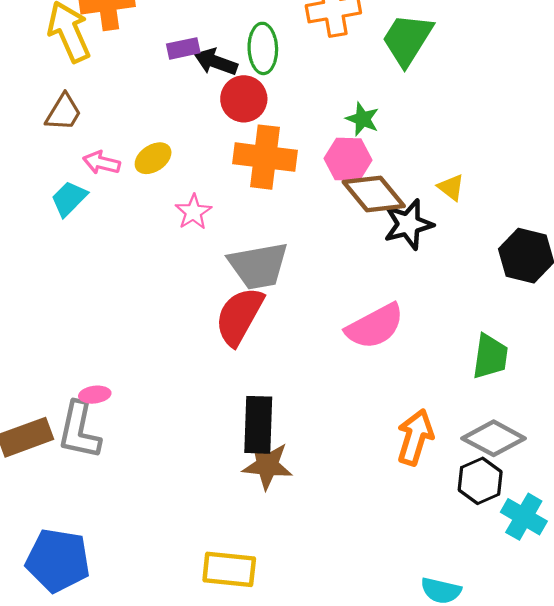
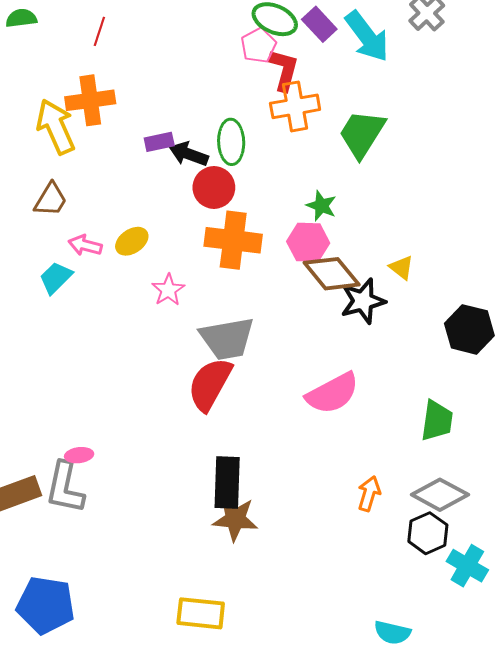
orange arrow: (415, 437) -> (369, 494), size x0.7

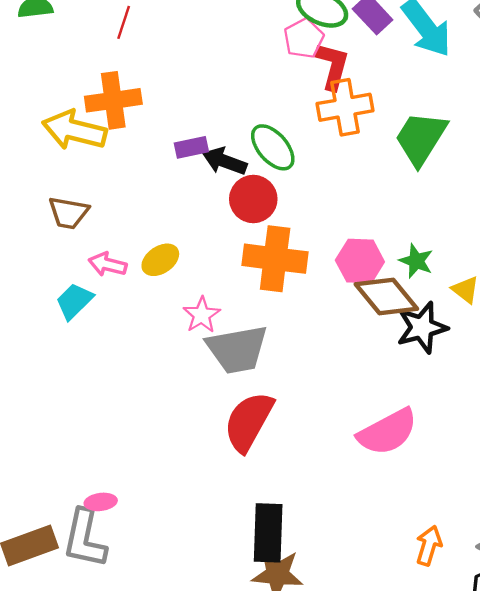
yellow arrow: (56, 127) -> (74, 130), turned -52
green ellipse: (231, 142) -> (273, 147), turned -39
brown trapezoid: (51, 200) -> (69, 213), turned 69
green star: (321, 206) -> (416, 261), moved
gray trapezoid: (227, 339) -> (237, 349), moved

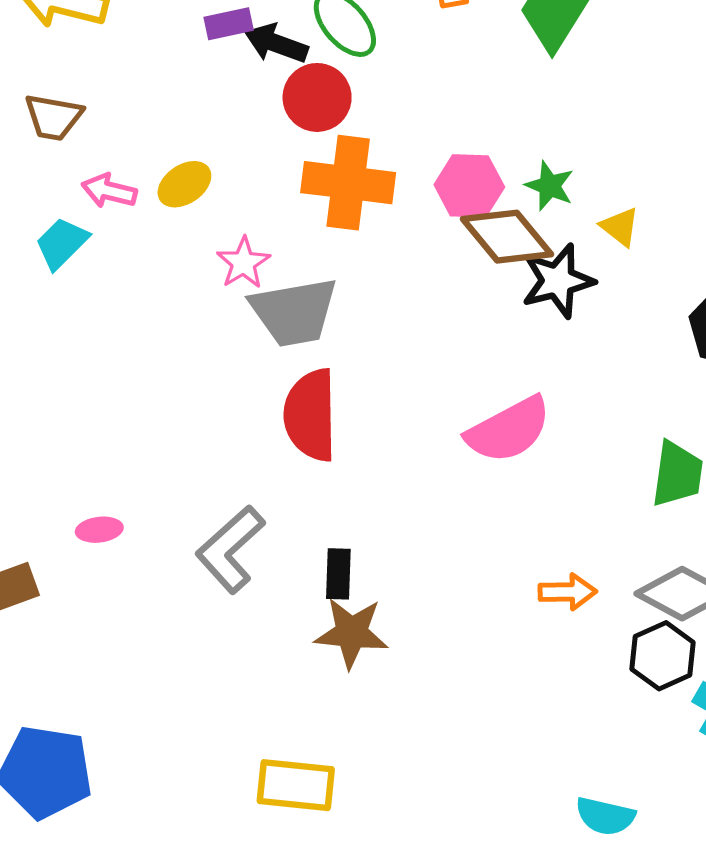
red semicircle: (249, 422) -> (311, 415), turned -30
black rectangle: (268, 533) -> (338, 574), size x0.6
gray L-shape: (85, 539) -> (230, 549), moved, turned 36
orange arrow: (429, 546) -> (568, 592), turned 72

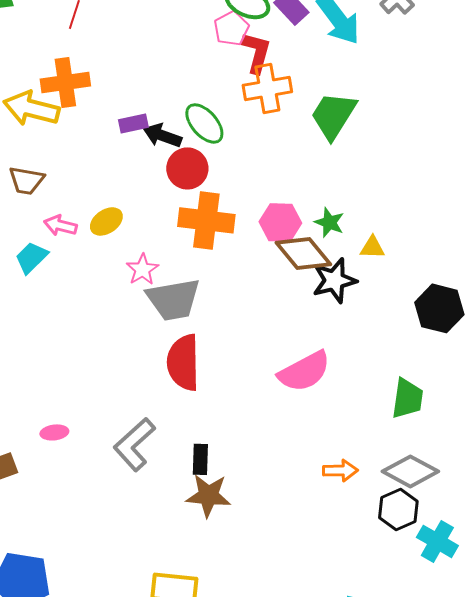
yellow triangle: (620, 227) -> (372, 247), turned -36

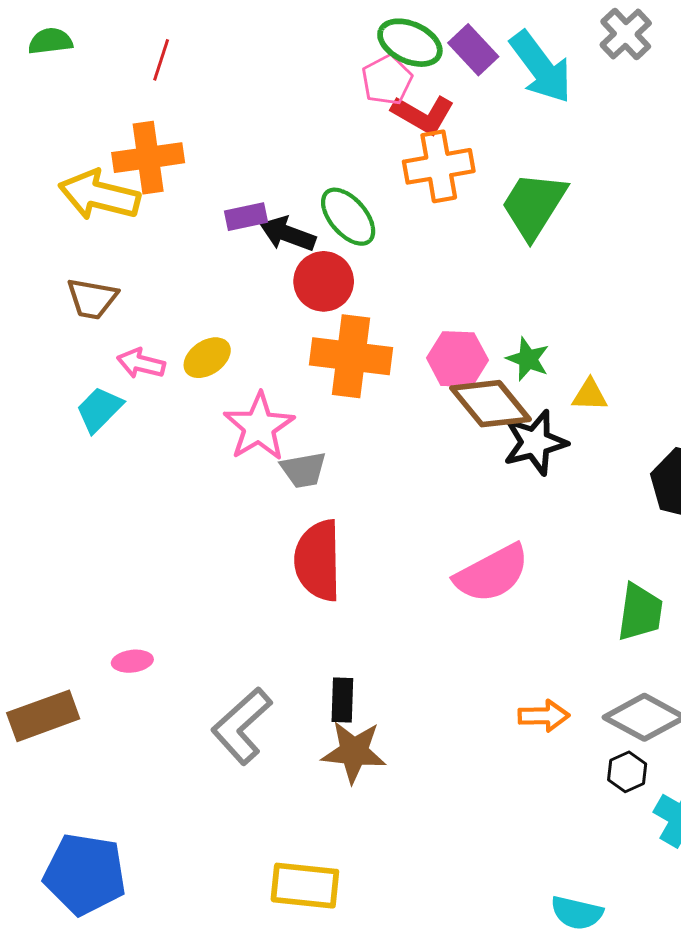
red L-shape: (256, 52) -> (423, 115), turned 105
pink star: (142, 269) -> (259, 427), size x1.5
gray trapezoid: (173, 299) -> (304, 470), size x0.6
gray L-shape: (134, 444) -> (242, 726), moved
black hexagon: (398, 509) -> (627, 772), size x0.7

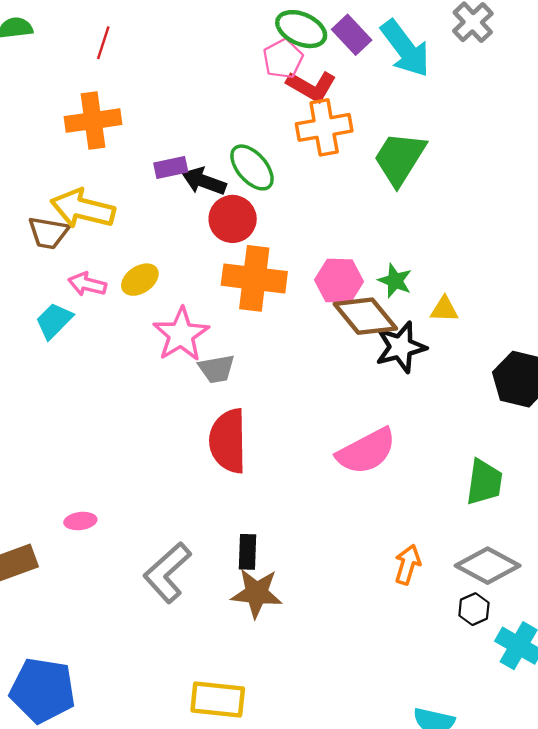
yellow arrow: (99, 195) -> (83, 209), moved
orange arrow: (544, 716) -> (408, 564), turned -72

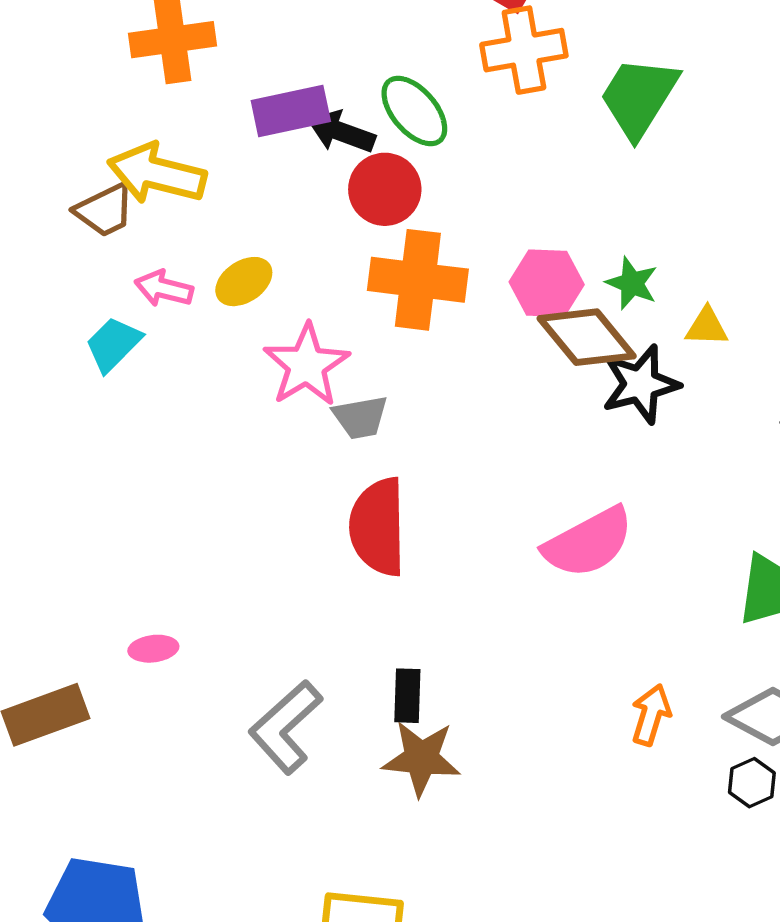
purple rectangle: (171, 167) -> (291, 111), size x1.5
brown trapezoid: (48, 233) -> (105, 210), turned -36

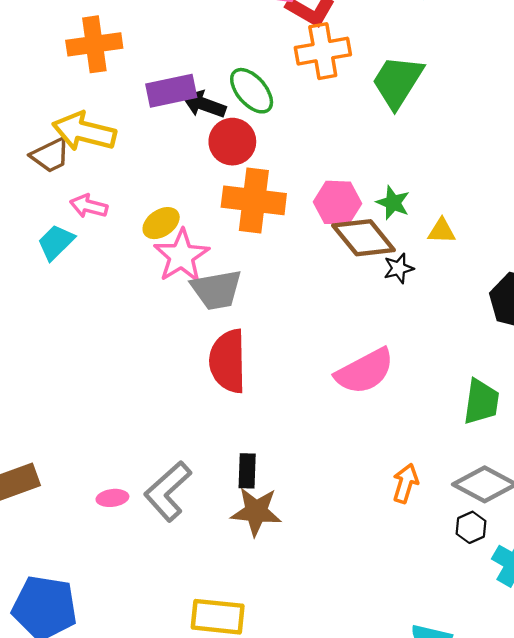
yellow ellipse: (244, 282) -> (161, 223), moved
black star: (641, 384) -> (399, 268), size x0.6
gray trapezoid: (360, 417) -> (217, 290), size x1.4
pink ellipse: (153, 649) -> (112, 498), moved

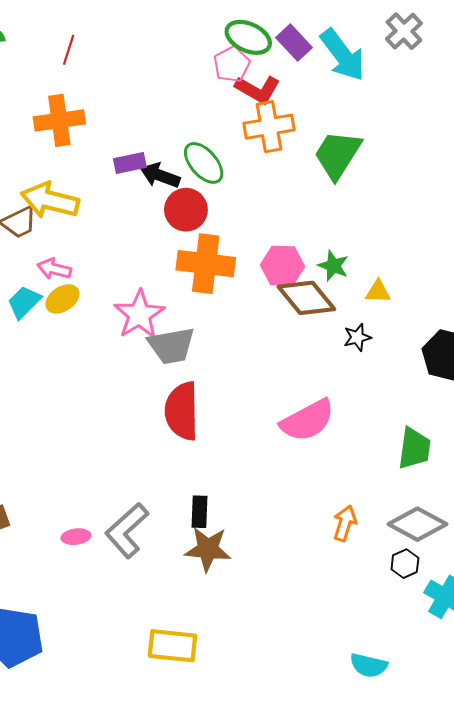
purple rectangle: (171, 91) -> (130, 163), size x0.7
yellow ellipse: (161, 223) -> (62, 299), moved
black star: (399, 268) -> (357, 337), moved

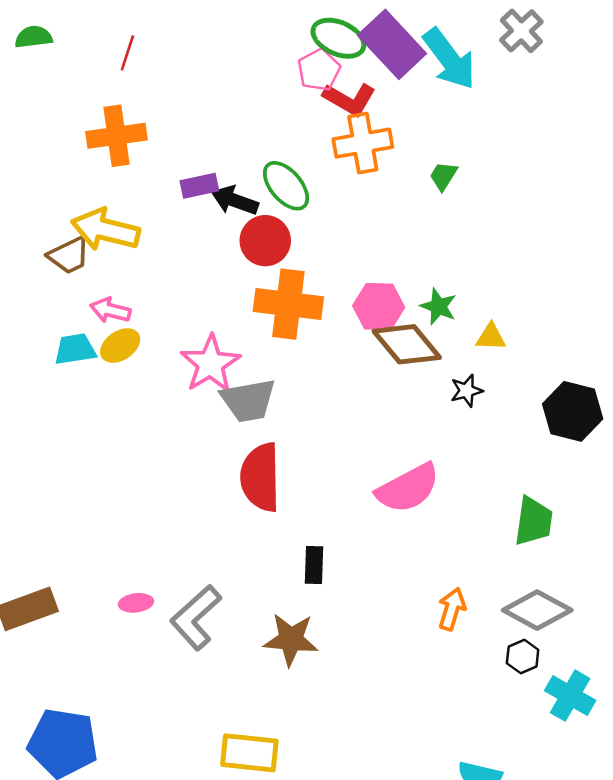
purple rectangle: (294, 43) -> (392, 44), size x1.6
green trapezoid: (338, 155) -> (443, 176), size x0.5
cyan trapezoid: (24, 302) -> (75, 349), turned 36
black rectangle: (199, 512) -> (314, 565), moved
pink ellipse: (76, 537) -> (136, 603), moved

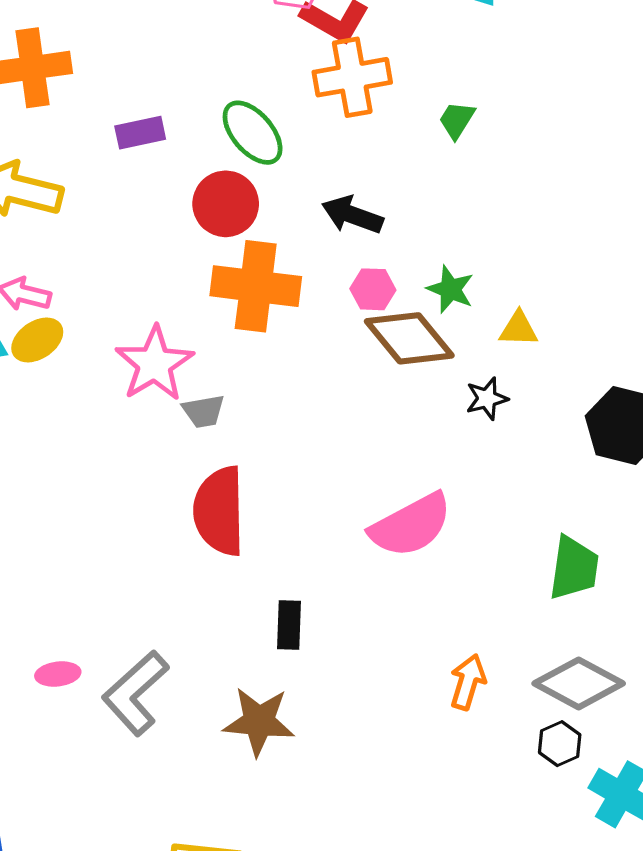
black arrow: (235, 200) -> (352, 215), moved
pink hexagon: (379, 307) -> (373, 289), size x0.7
gray trapezoid: (248, 400) -> (203, 411), size x0.6

